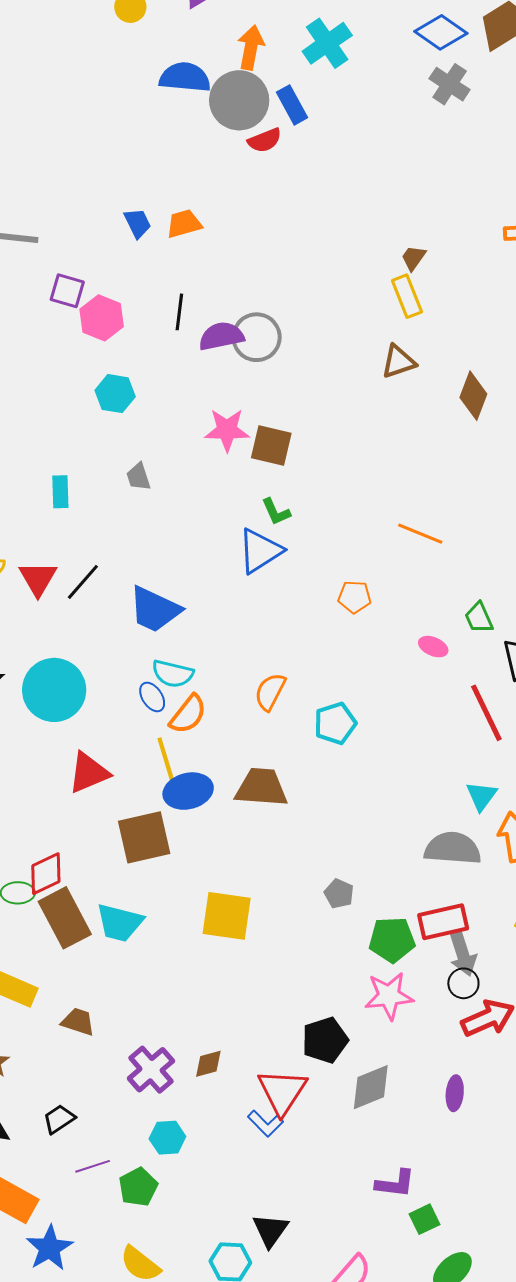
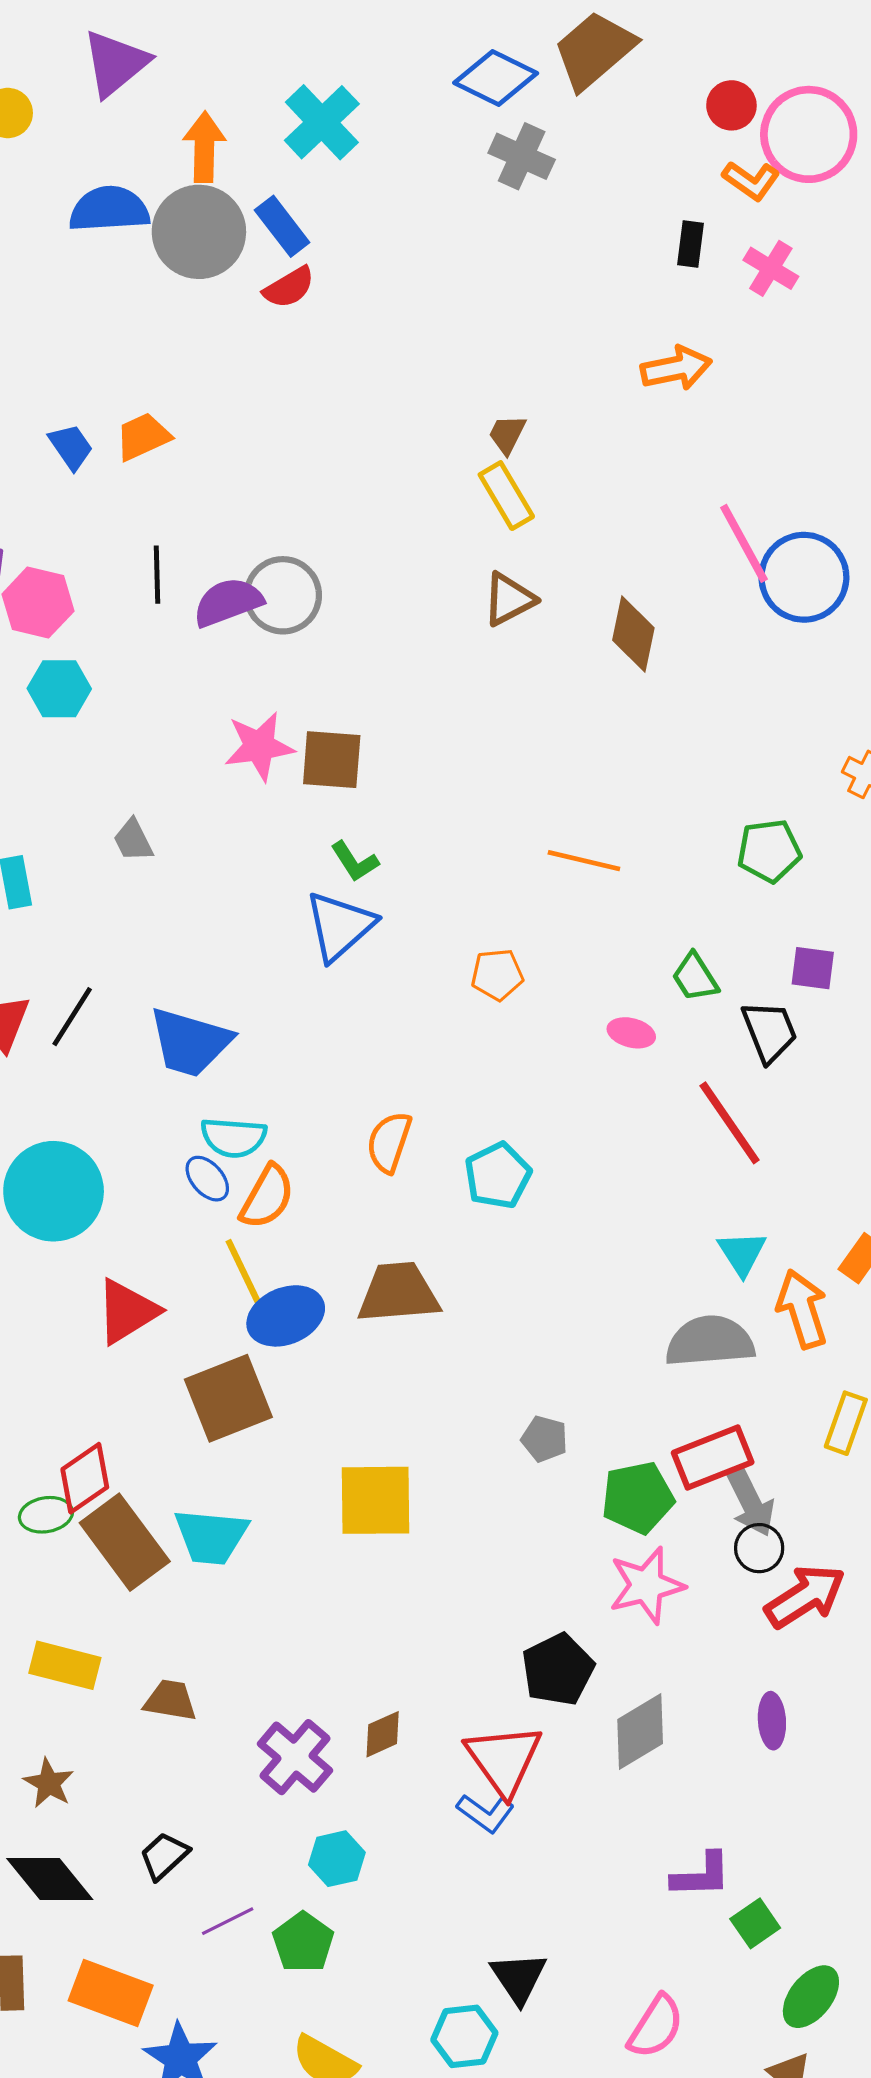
red semicircle: (265, 140) -> (289, 287), moved
cyan hexagon: (115, 394) -> (59, 689), moved

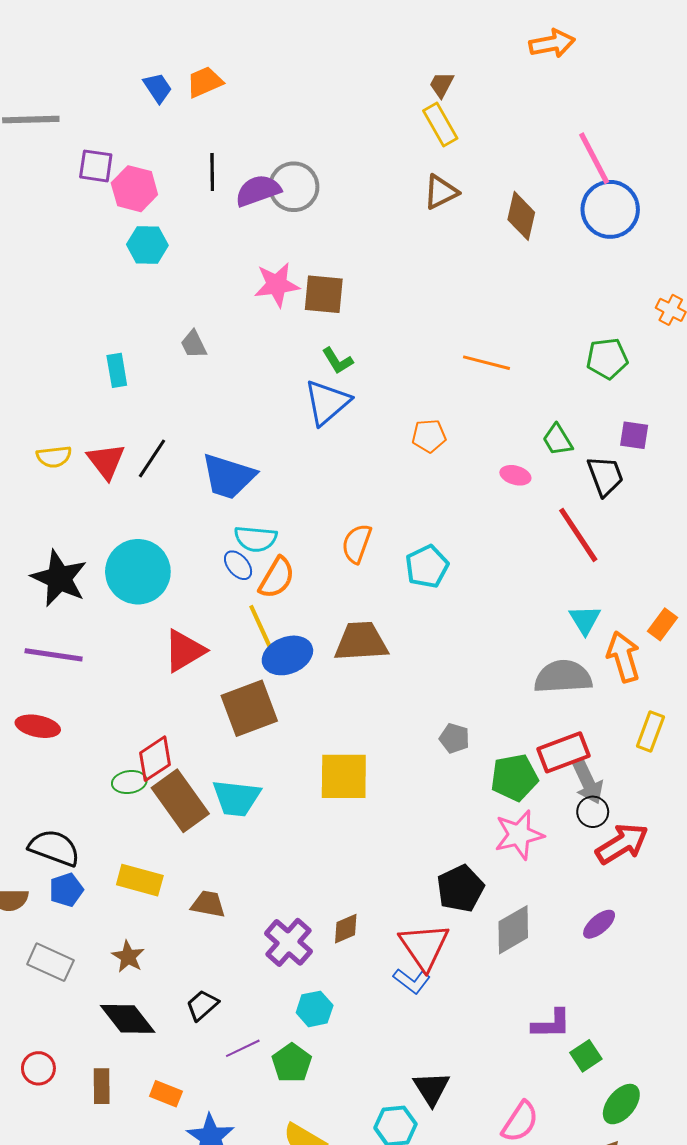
blue circle: (804, 577) -> (610, 209), moved
purple ellipse: (772, 1721) -> (599, 924), turned 52
orange rectangle: (111, 1993) -> (166, 1094), size x0.6

